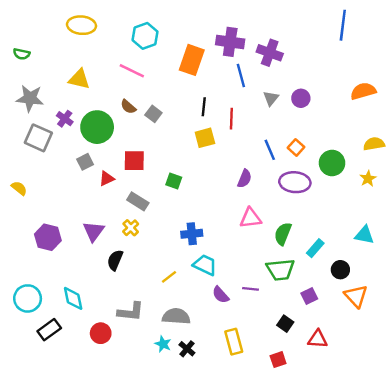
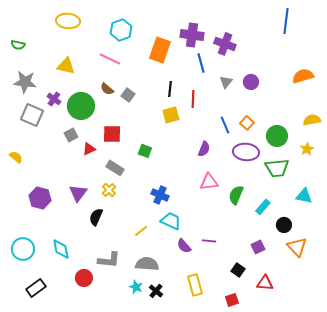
blue cross: (192, 234) -> (160, 195), turned 30
green trapezoid: (280, 270) -> (277, 168), moved
black rectangle: (49, 330) -> (36, 288), moved

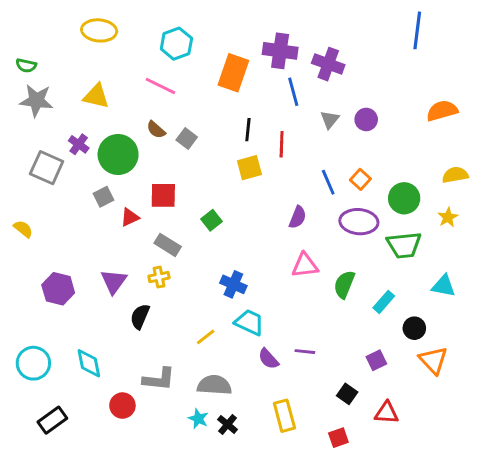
gray star: (25, 82) -> (36, 101), moved
green square: (145, 151) -> (211, 220), turned 32
yellow cross: (109, 190) -> (159, 277), turned 32

